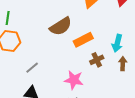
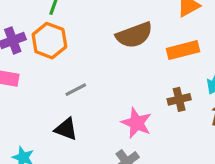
orange rectangle: (83, 40) -> (183, 50), moved

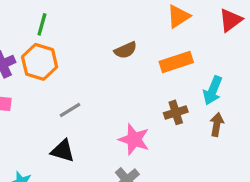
brown semicircle: (134, 35) -> (126, 50), size x0.6

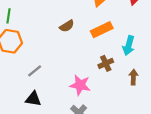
brown arrow: (217, 125) -> (133, 77), moved

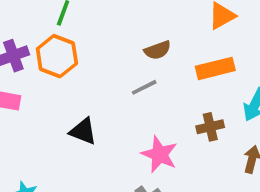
gray line: (35, 71) -> (144, 87), moved
black triangle: (33, 99) -> (83, 131), moved

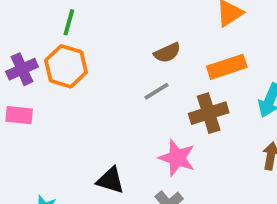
brown cross: (210, 127) -> (209, 113), moved, size x1.4
black triangle: (83, 131) -> (111, 180), moved

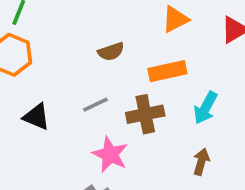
gray line: (157, 91) -> (95, 105), moved
black triangle: (111, 180) -> (37, 117), moved

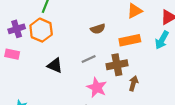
cyan arrow: (206, 108) -> (162, 40), moved
brown arrow: (201, 162) -> (133, 83), moved

